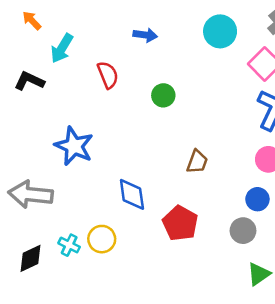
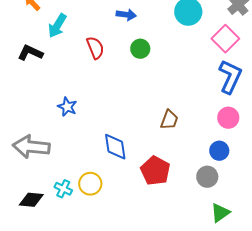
green circle: (163, 95) -> (140, 49), moved
blue star: (74, 146) -> (67, 107), size x0.6
black diamond: (31, 258) -> (31, 200), turned 30

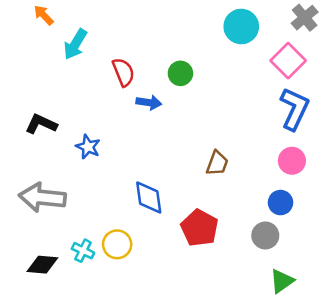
blue arrow: (126, 15) -> (149, 102), moved
black L-shape: (30, 53) -> (41, 124), moved

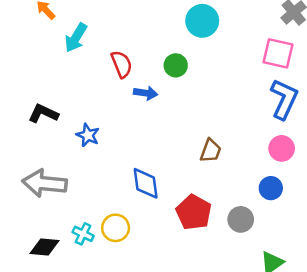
cyan circle: (241, 26) -> (202, 21), moved
pink square: (288, 61) -> (278, 53), turned -32
gray circle: (265, 235) -> (241, 219), moved

